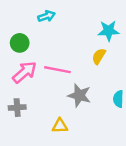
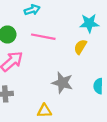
pink line: (57, 70) -> (43, 37), moved

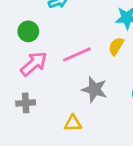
pink line: (43, 37) -> (77, 54), moved, turned -35

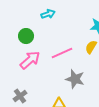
gray cross: (26, 103) -> (20, 96), moved, turned -32

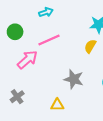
green circle: (26, 36) -> (15, 32), moved
pink line: (62, 53) -> (49, 40), moved

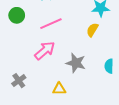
pink arrow: (27, 60) -> (45, 51), moved

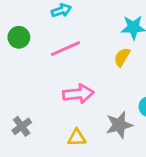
pink arrow: (45, 51) -> (78, 94), moved, turned 35
gray star: (76, 63) -> (119, 125), moved, turned -30

